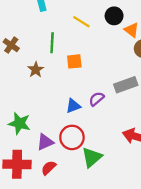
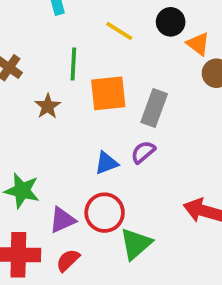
orange square: (74, 61) -> (108, 93), size x1.5
gray rectangle: (126, 85) -> (154, 108), moved, turned -50

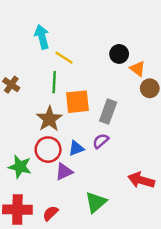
yellow line: (119, 31) -> (64, 58), moved
brown star: (48, 106) -> (49, 119), moved, size x1.5
red circle: (105, 213) -> (48, 150), moved
purple triangle: (62, 220) -> (64, 172), moved

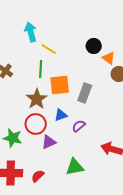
purple semicircle: (101, 141) -> (79, 126), moved
blue triangle: (76, 148) -> (61, 115), moved
green triangle: (96, 202) -> (75, 167), turned 30

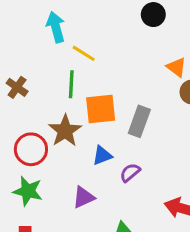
black circle: (94, 46) -> (153, 15), moved
red circle: (36, 124) -> (31, 149), moved

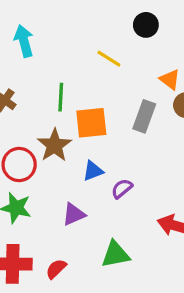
cyan arrow: (56, 27) -> (24, 41), moved
yellow line: (84, 53) -> (109, 59), moved
gray rectangle: (139, 121) -> (144, 116), moved

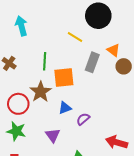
black circle: (146, 25) -> (98, 16), size x1.6
gray rectangle: (144, 116) -> (92, 62), moved
purple triangle: (74, 214) -> (53, 135), turned -42

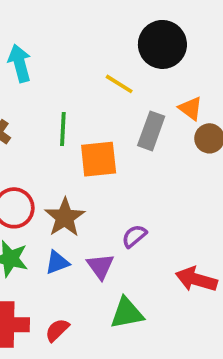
brown star: (41, 92) -> (65, 217), moved
blue triangle: (65, 108) -> (57, 262), moved
purple triangle: (53, 135) -> (100, 266), moved

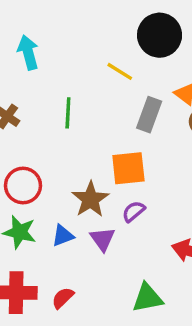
orange square: (99, 159) -> (128, 168), moved
brown star: (65, 217) -> (90, 199), moved
green triangle: (127, 313) -> (147, 298), moved

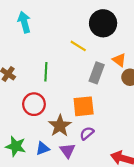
cyan arrow: (28, 52) -> (24, 22), moved
red circle: (23, 185) -> (34, 104), moved

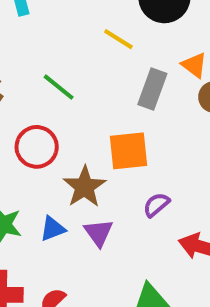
green line: (46, 72) -> (59, 87), turned -54
purple semicircle: (87, 133) -> (156, 205), moved

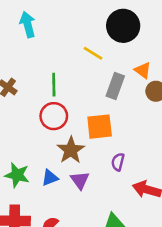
green line: (59, 87) -> (54, 85), turned 50
red circle: (37, 147) -> (54, 116), moved
purple semicircle: (156, 205) -> (118, 162), turned -36

